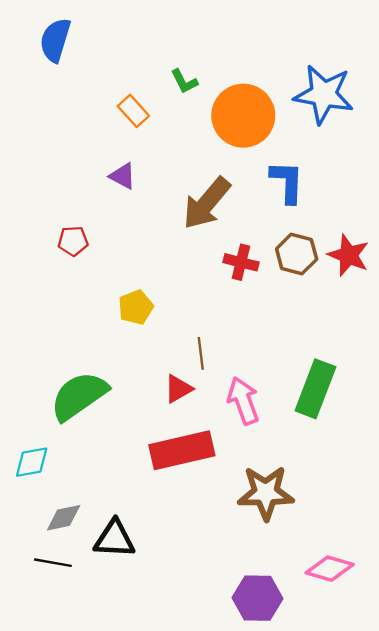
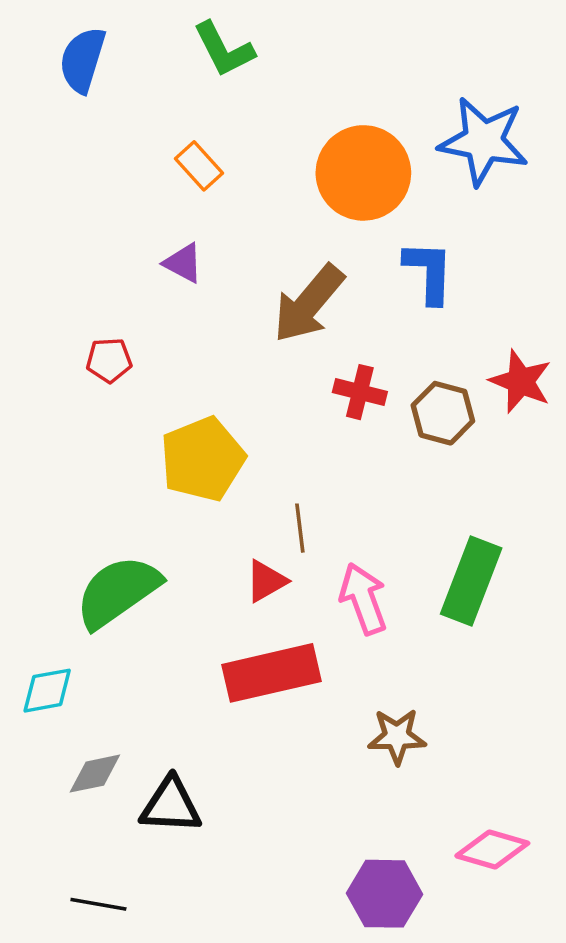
green L-shape: (184, 81) -> (224, 49), moved, size x1.5
brown hexagon: (297, 254) -> (443, 413), moved
yellow pentagon: (136, 307) -> (203, 459), size x1.6
brown star: (266, 493) -> (397, 736), size x0.7
black line: (53, 563) -> (98, 904), moved

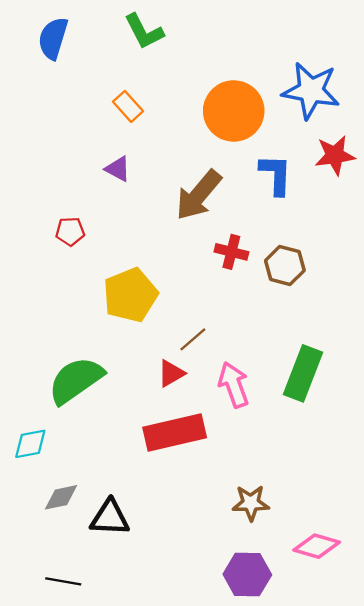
red star: (521, 381) -> (335, 155), moved, turned -30
brown line: (300, 528) -> (193, 339), turned 56
brown star: (397, 736) -> (251, 503), moved

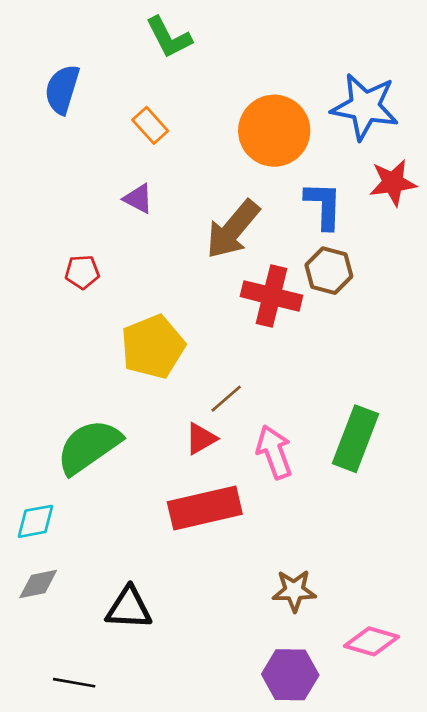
blue semicircle: (53, 38) -> (62, 89), moved
red cross: (231, 252) -> (272, 296), size x1.5
brown hexagon: (285, 266) -> (329, 271), moved
gray diamond: (61, 497) -> (38, 584), moved

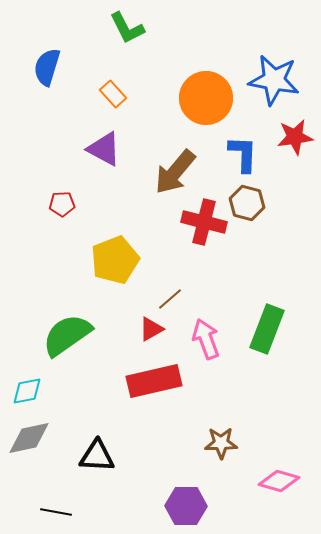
purple triangle: (138, 199) -> (104, 149), size x1.5
gray diamond: (38, 584) -> (29, 438), size x1.4
purple hexagon: (290, 675) -> (186, 506), moved

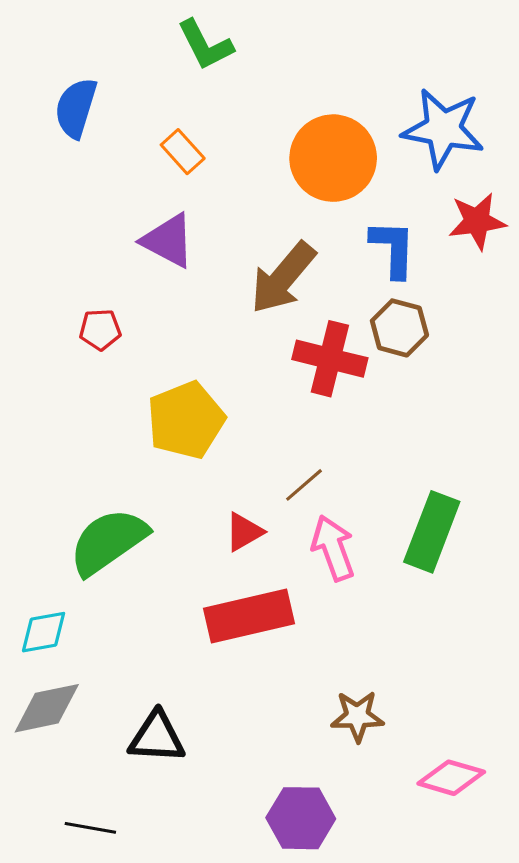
brown line: (170, 299) -> (304, 485), moved

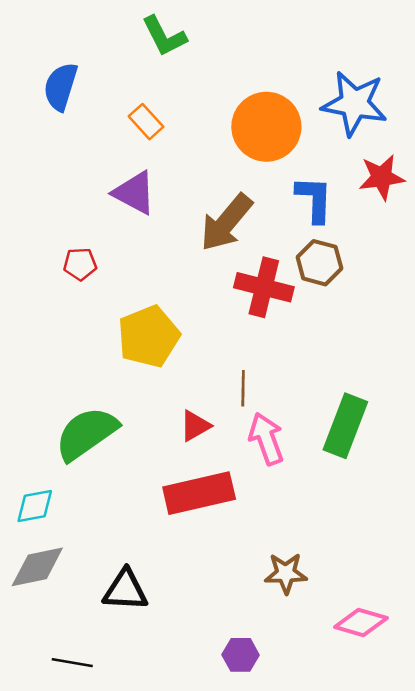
brown line: (304, 485) -> (243, 388), turned -48
purple hexagon: (301, 818) -> (241, 655), size x0.7

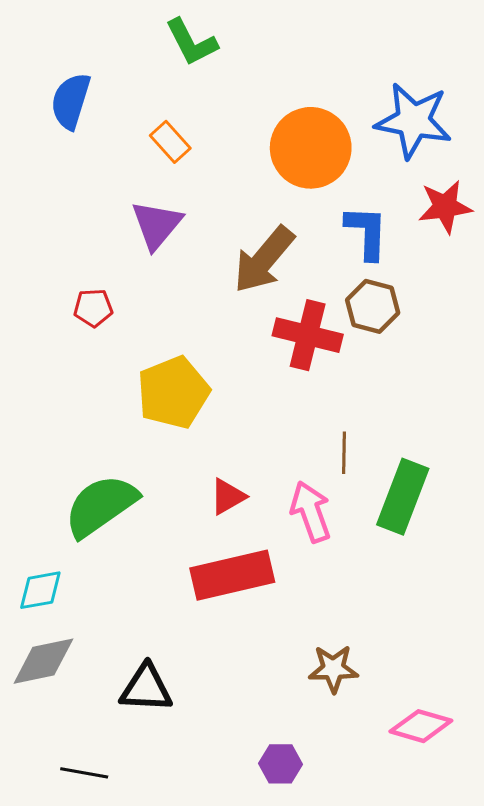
purple triangle: (134, 193) -> (157, 225), turned 42
brown line: (243, 388) -> (344, 453), moved

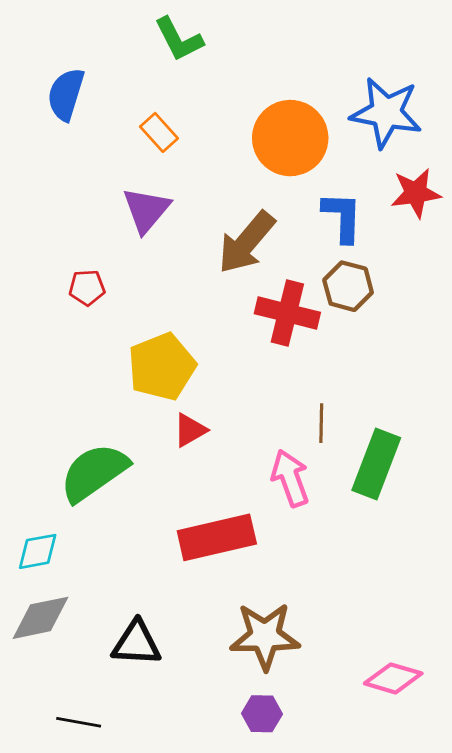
red triangle: (228, 497) -> (190, 430), moved
brown star: (333, 669) -> (265, 636), moved, size x1.5

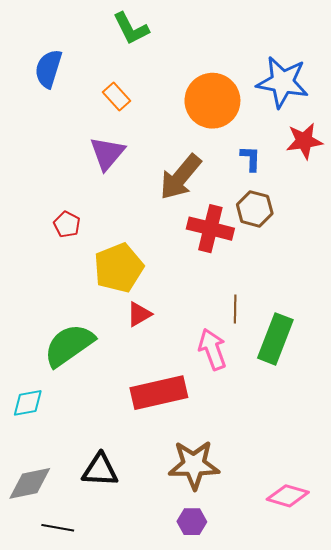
blue L-shape: (342, 217) -> (251, 158), size x0.7
red pentagon: (87, 288) -> (67, 224), moved, turned 30
gray diamond: (40, 618) -> (30, 483), moved

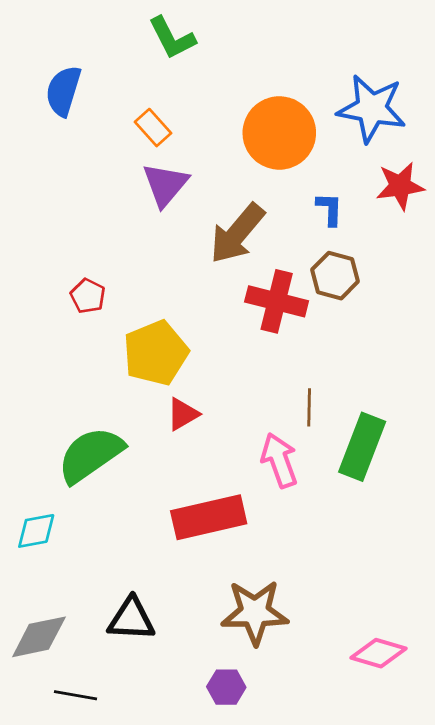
purple triangle: (107, 153) -> (165, 185), moved
purple hexagon: (192, 522) -> (226, 687), moved

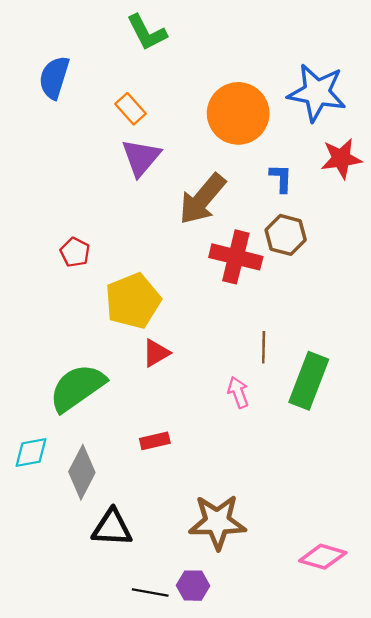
pink arrow: (279, 460) -> (238, 392), size x0.7
red rectangle: (209, 517) -> (155, 441), moved, size x0.5
gray diamond: (39, 637) -> (82, 472), moved, turned -51
black line: (76, 695) -> (150, 593), moved

